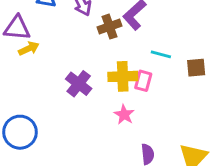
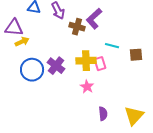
brown cross: (110, 27) -> (77, 27), turned 35
pink rectangle: (143, 81) -> (100, 64), turned -32
blue circle: (20, 132) -> (32, 70), moved

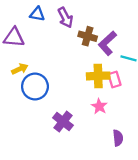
purple L-shape: (94, 19) -> (107, 43), moved
yellow arrow: (22, 42) -> (20, 69), moved
purple cross: (56, 66) -> (63, 122), moved

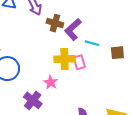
pink star: (99, 106) -> (51, 82), moved

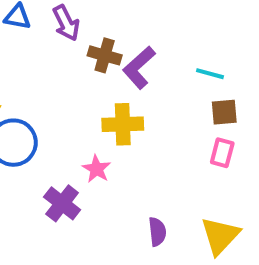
cyan line: (92, 43) -> (210, 74), moved
pink rectangle: (79, 62) -> (222, 153), moved, turned 32

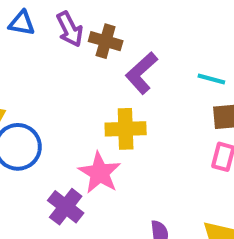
brown cross: (105, 55) -> (106, 41), moved
pink star: (96, 169) -> (100, 173), size x1.5

